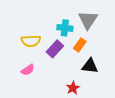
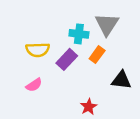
black triangle: (90, 66) -> (121, 80), moved

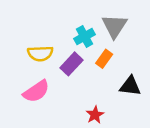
cyan cross: (79, 34) -> (85, 37), turned -36
pink semicircle: (34, 85) -> (36, 91), size x1.5

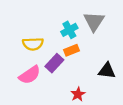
orange rectangle: (104, 59) -> (71, 50), moved, turned 32
purple rectangle: (72, 64) -> (54, 63), moved

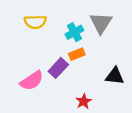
yellow semicircle: (33, 44) -> (35, 22), moved

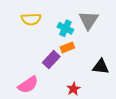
cyan cross: (74, 32) -> (65, 28), turned -35
pink semicircle: (32, 81) -> (28, 85), moved

